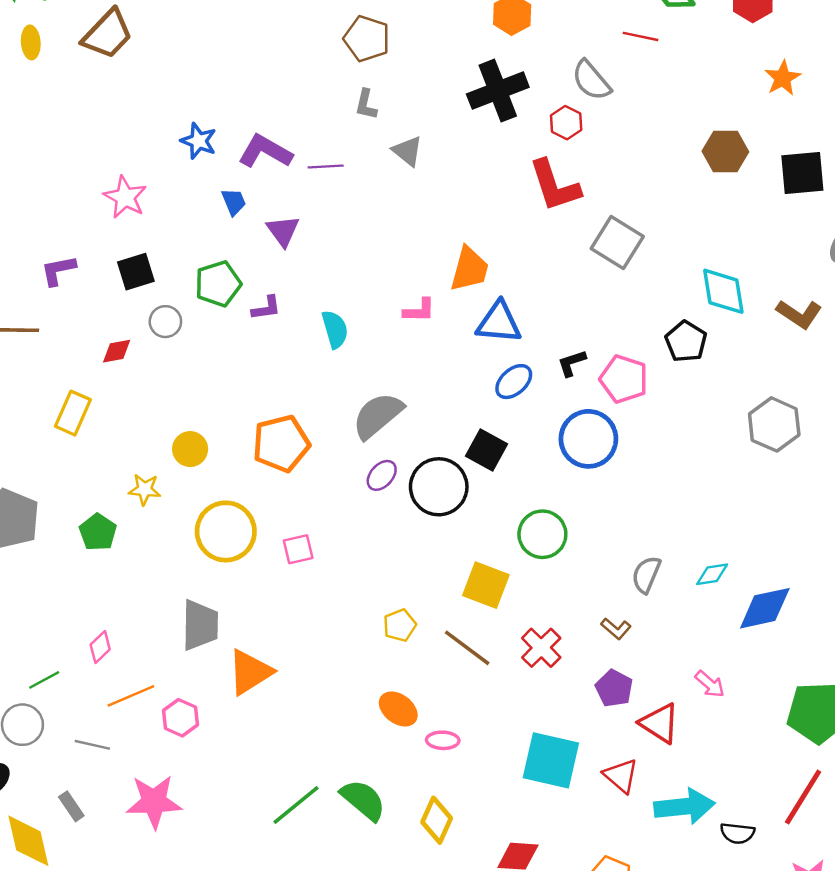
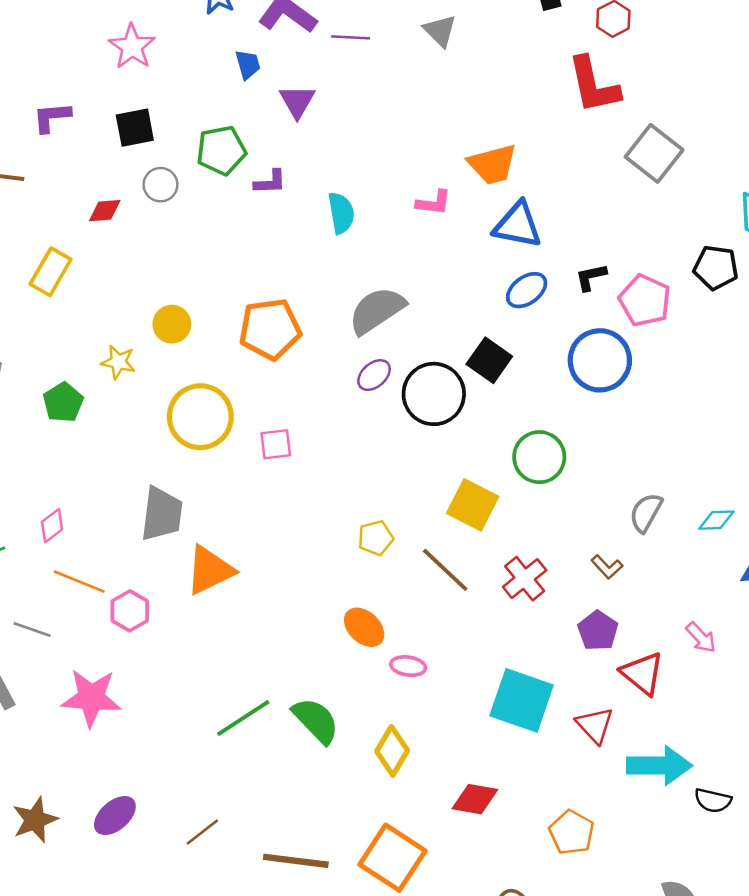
orange trapezoid: (469, 269) -> (492, 164), turned 54
black pentagon: (686, 342) -> (716, 268), turned -30
orange line: (131, 696) -> (79, 582), turned 39

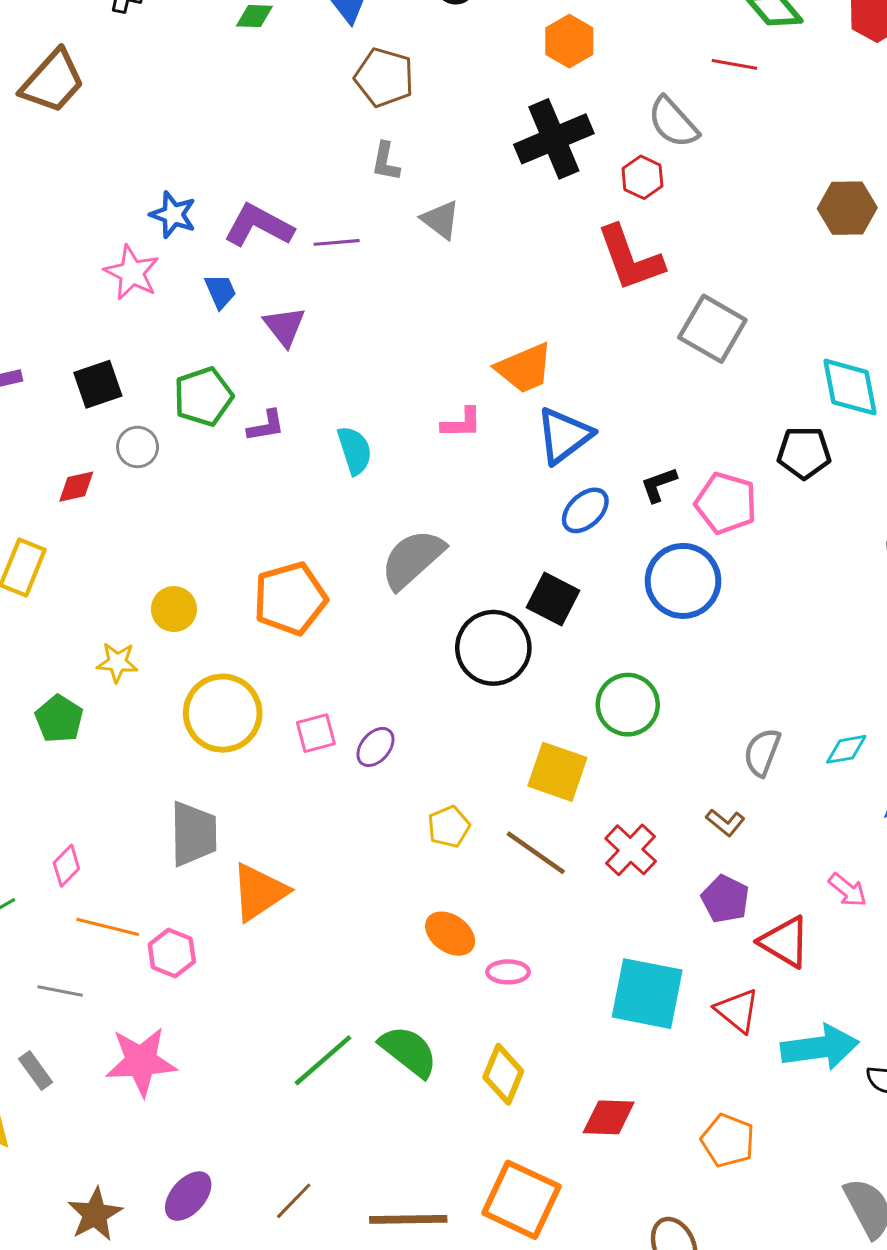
pink star: (132, 47) -> (132, 273), moved
blue triangle: (518, 225) -> (564, 435), turned -40
purple ellipse: (374, 375) -> (375, 747), moved

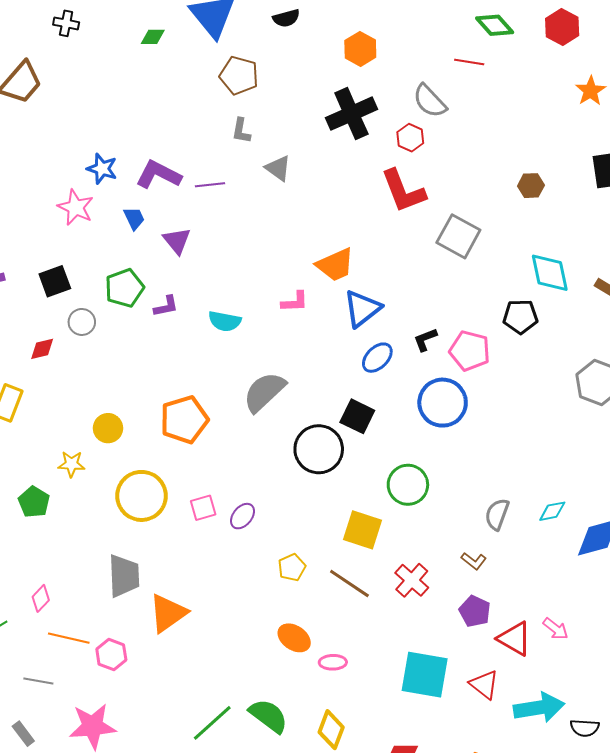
brown hexagon: (847, 208) -> (531, 186), moved, size x0.7
cyan semicircle: (355, 450) -> (225, 321), turned 120
pink arrow: (848, 890) -> (556, 629), moved

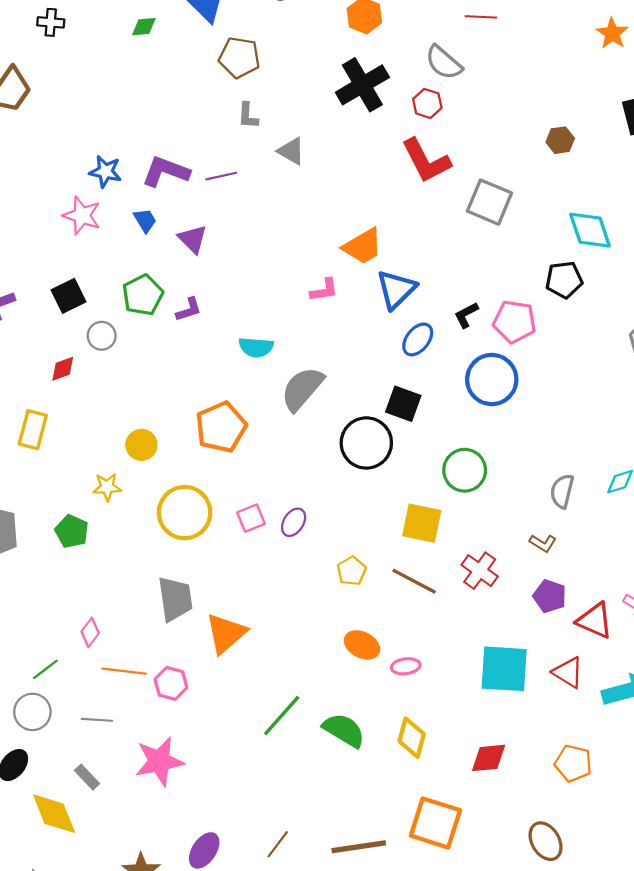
cyan semicircle: (225, 321) -> (256, 347), moved
green line: (212, 723) -> (282, 716), moved

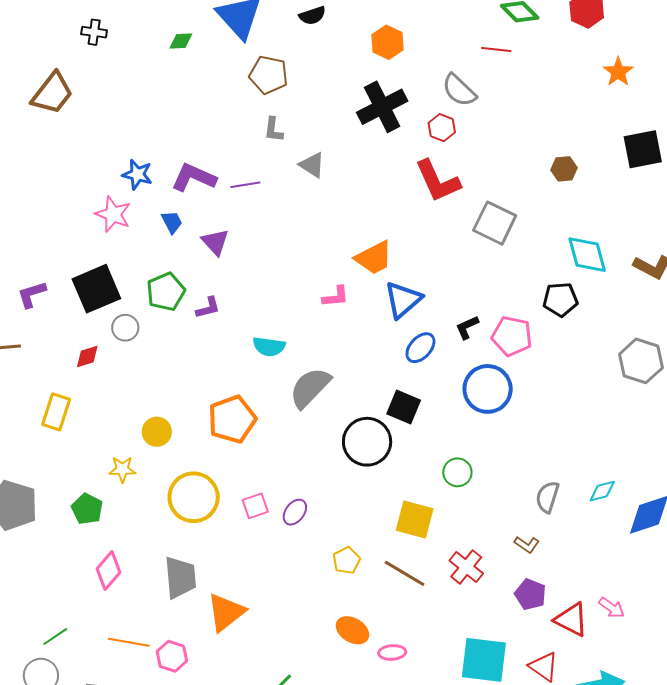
black square: (69, 296) -> (96, 289), size x1.5
green circle: (465, 470) -> (457, 472), size x0.7
pink diamond: (90, 632) -> (109, 571), moved, size x1.4

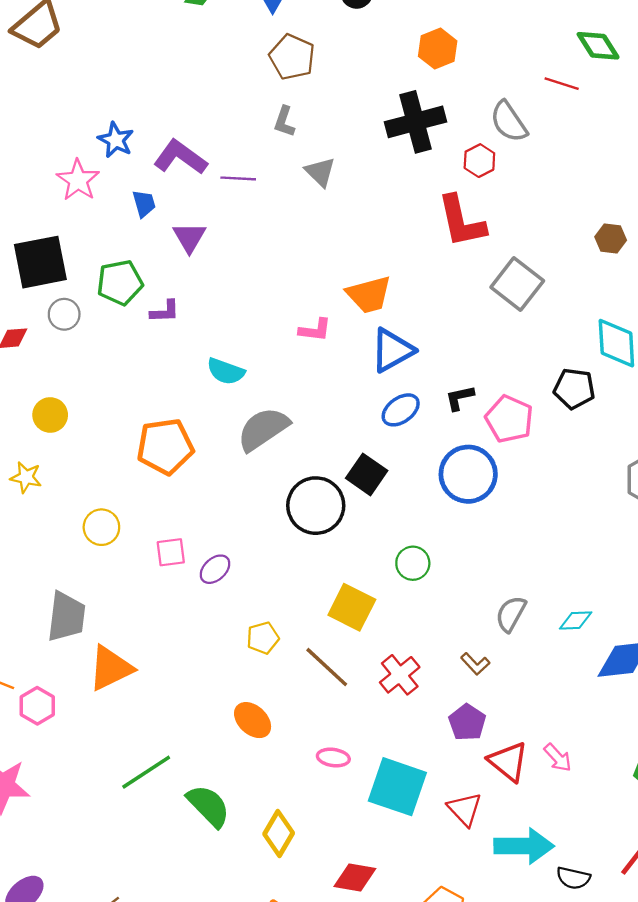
yellow circle: (157, 432) -> (50, 415), moved
yellow circle: (194, 497) -> (101, 527), size x0.6
pink ellipse: (392, 652) -> (333, 758), moved

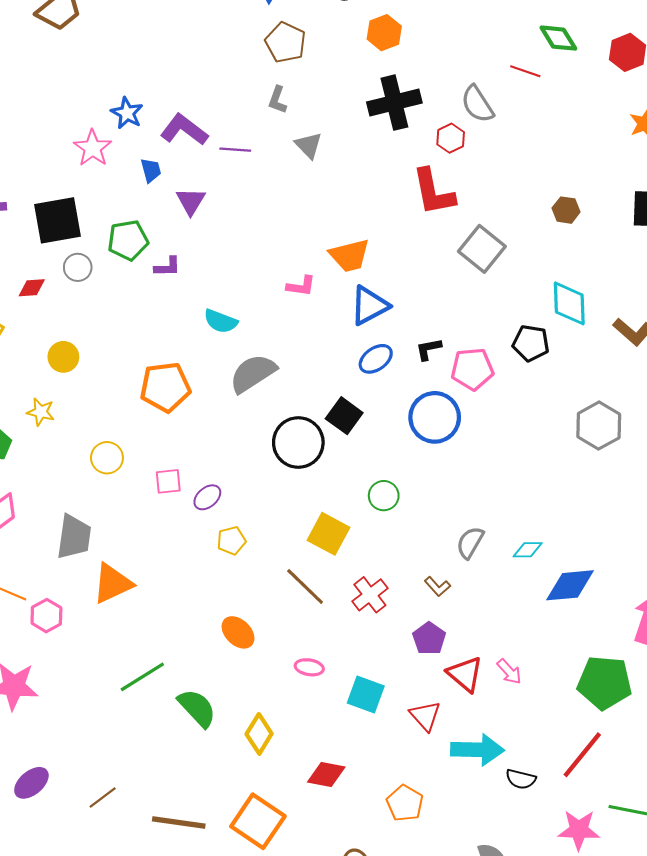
orange hexagon: (438, 49) -> (384, 33), moved
pink pentagon: (509, 419) -> (472, 369), turned -30
yellow pentagon: (263, 638) -> (231, 541), moved
cyan square: (397, 787) -> (366, 694), size x0.7

